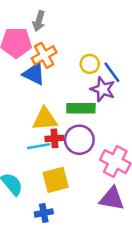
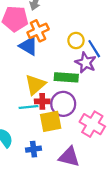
yellow triangle: (45, 119) -> (35, 85), turned -40
yellow square: (56, 180) -> (51, 121), moved
purple triangle: (112, 199) -> (69, 157), moved
blue cross: (44, 213) -> (33, 149), moved

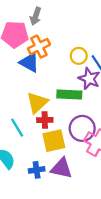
purple circle: (63, 104) -> (82, 128), moved
cyan line: (29, 107) -> (17, 128), moved, turned 66
purple triangle: (69, 157) -> (62, 168), moved

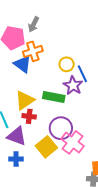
yellow square: (54, 141) -> (46, 147), moved, turned -35
purple triangle: (62, 168) -> (17, 136), moved

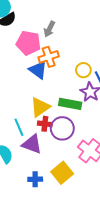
purple circle: (61, 128) -> (62, 128), moved
yellow square: (46, 147) -> (62, 173), moved
blue cross: (16, 159) -> (35, 179), moved

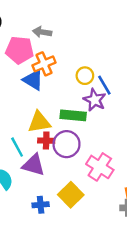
gray arrow: (49, 29) -> (42, 32), turned 77
yellow triangle: (40, 107) -> (39, 122), turned 30

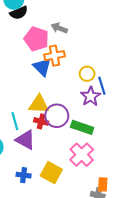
green rectangle: (73, 115) -> (82, 127), moved
purple circle: (67, 144) -> (57, 116), moved
yellow square: (71, 195) -> (51, 173), turned -30

